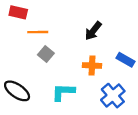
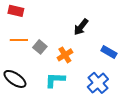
orange line: (38, 32) -> (19, 40), moved
orange cross: (92, 66) -> (65, 55), moved, turned -35

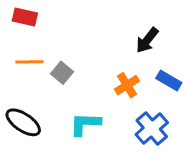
black arrow: (81, 27) -> (147, 40), moved
orange cross: (65, 55) -> (127, 85), moved

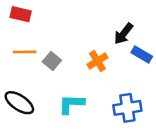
blue rectangle: (169, 81) -> (142, 55), moved
orange cross: (127, 85) -> (97, 61), moved
blue cross: (152, 129) -> (127, 108), turned 32

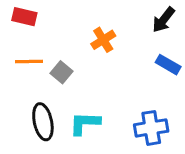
black arrow: (124, 34) -> (164, 20), moved
orange cross: (97, 61) -> (103, 40), moved
black ellipse: (19, 103) -> (43, 122), moved, turned 44

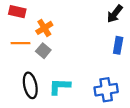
orange cross: (103, 40) -> (44, 28), moved
blue rectangle: (168, 65) -> (118, 45), turned 70

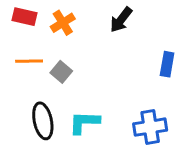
black arrow: (115, 14) -> (121, 20), moved
orange cross: (44, 28) -> (63, 23), moved

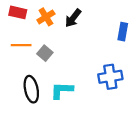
black arrow: (121, 20) -> (73, 18), moved
blue rectangle: (167, 64) -> (123, 32), moved
blue cross: (150, 127) -> (110, 77), moved

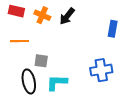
orange cross: (46, 17) -> (42, 15), turned -35
gray square: (45, 53) -> (41, 61), moved, turned -32

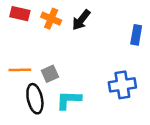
orange line: (19, 41) -> (20, 70), moved
gray square: (41, 61) -> (50, 74), turned -32

